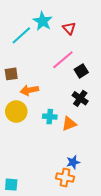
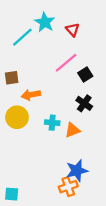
blue star: (73, 162) -> (77, 171), size x1.5
orange cross: (65, 178) -> (68, 187), turned -30

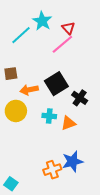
pink line: (66, 63) -> (62, 44), moved
black square: (85, 75) -> (56, 84), moved, size x1.6
orange cross: (68, 187) -> (52, 170), moved
cyan square: (12, 194) -> (11, 184), turned 32

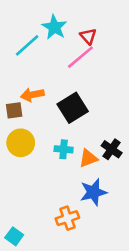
brown square: (11, 74) -> (14, 110), moved
orange arrow: (29, 90) -> (32, 95), moved
black cross: (80, 98) -> (112, 149), moved
blue star: (73, 162) -> (93, 192), moved

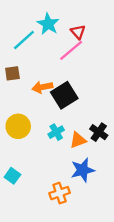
orange arrow: (32, 95) -> (42, 87), moved
brown square: (14, 110) -> (12, 73), moved
cyan cross: (64, 149) -> (56, 132), turned -35
cyan square: (14, 236) -> (12, 176), moved

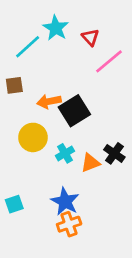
pink line: (71, 50) -> (109, 61), moved
yellow circle: (18, 126) -> (33, 137), moved
blue star: (83, 170) -> (65, 201), moved, turned -30
cyan square: (12, 176) -> (14, 204), turned 35

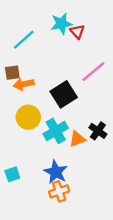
cyan star: (56, 28) -> (61, 24), moved, turned 30
pink line: (109, 61) -> (93, 72), moved
orange arrow: (49, 101) -> (24, 84), moved
cyan cross: (65, 153) -> (56, 131), size x1.5

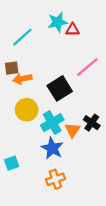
red triangle: (77, 32) -> (73, 30), turned -48
orange triangle: (77, 139) -> (73, 130), turned -35
blue star: (56, 172) -> (52, 148), moved

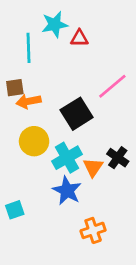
cyan star: (58, 22) -> (55, 24), moved
red triangle: (73, 30) -> (79, 38), moved
cyan line: (22, 37) -> (29, 48), turned -50
orange cross: (55, 179) -> (93, 230), moved

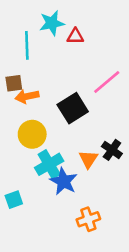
cyan cross: (67, 158) -> (49, 164), moved

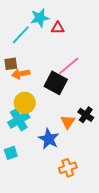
cyan line: (27, 45) -> (21, 35), turned 45
pink line: (107, 82) -> (69, 66), moved
black square: (73, 108) -> (56, 83), turned -30
cyan cross: (49, 164) -> (19, 120), moved

